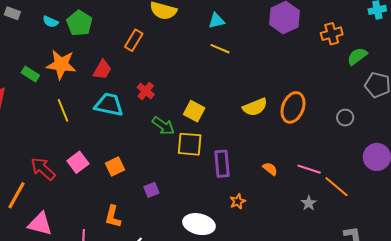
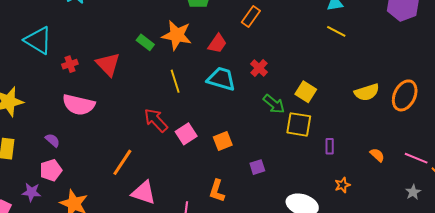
purple rectangle: (222, 164) -> (330, 146), size x0.6
red arrow: (43, 169) -> (156, 120), moved

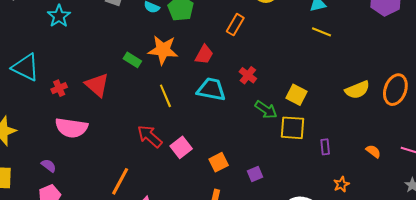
orange square: (223, 141) -> (219, 162), moved

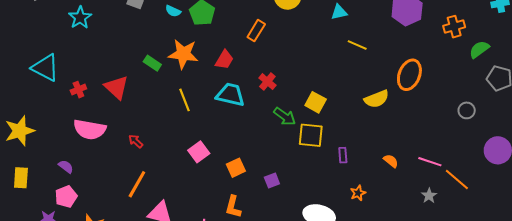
yellow line: (322, 32) -> (357, 45), moved
orange ellipse: (395, 90) -> (409, 75), moved
red arrow: (150, 136) -> (136, 141), moved, size x0.6

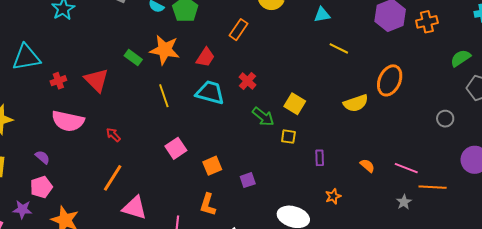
orange cross: (454, 27) -> (427, 22), moved
cyan triangle: (45, 68) -> (26, 57), turned -40
yellow square: (311, 135) -> (288, 137), size x0.6
orange line: (457, 180) -> (433, 187), turned -40

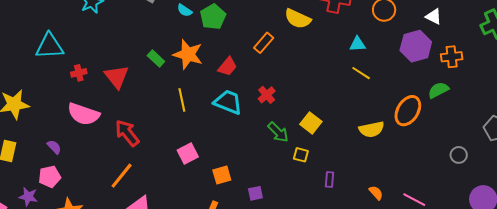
cyan triangle: (322, 15) -> (357, 44), moved
green semicircle: (461, 58) -> (438, 90), moved
red arrow: (113, 135) -> (127, 133), size x1.8

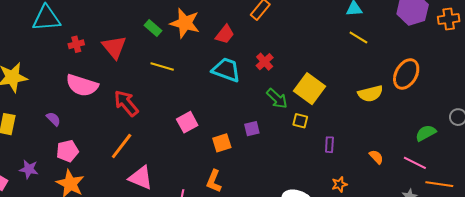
green semicircle: (438, 90) -> (426, 133), moved
yellow line: (182, 100) -> (162, 67), moved, turned -60
yellow square: (311, 123) -> (309, 89), size x1.4
pink pentagon: (50, 177) -> (67, 151), moved
purple square: (255, 193) -> (252, 129), moved

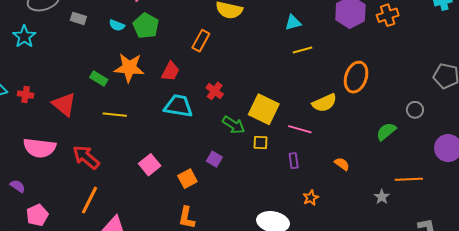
yellow line: (358, 38) -> (302, 50), turned -36
red cross: (76, 44) -> (26, 95), moved, turned 35
purple square: (252, 129) -> (214, 159), turned -35
pink line: (415, 163) -> (300, 129), moved

